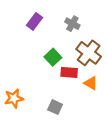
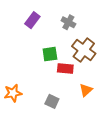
green square: (53, 57) -> (50, 54), turned 35
orange triangle: (91, 83) -> (86, 90), moved, turned 48

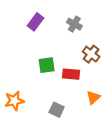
brown cross: (84, 50) -> (91, 54), size x0.7
green square: (50, 54) -> (47, 65), moved

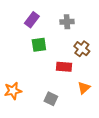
gray cross: (74, 24) -> (67, 22), turned -32
green square: (47, 65) -> (39, 45), moved

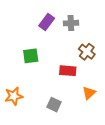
purple rectangle: (32, 20) -> (47, 22), moved
green square: (39, 45) -> (31, 56), moved

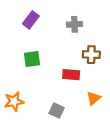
purple rectangle: (47, 22) -> (31, 20), moved
brown cross: (87, 52) -> (91, 55), turned -35

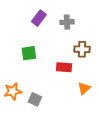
purple rectangle: (31, 20) -> (39, 18), moved
gray square: (57, 110) -> (35, 99), moved

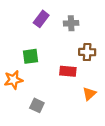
orange star: (13, 91) -> (13, 80), moved

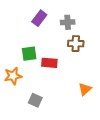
brown cross: (87, 52) -> (76, 44), moved
red rectangle: (68, 71) -> (49, 63), moved

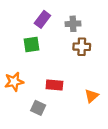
green square: (29, 54) -> (32, 45), moved
red rectangle: (49, 63) -> (54, 85), moved

